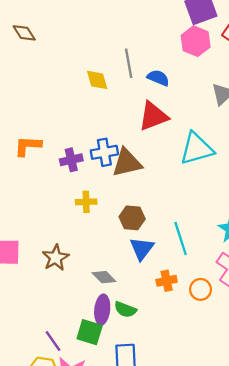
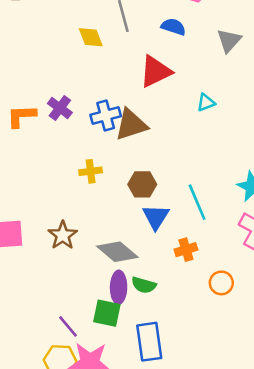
blue semicircle: (158, 78) -> (173, 27), moved
cyan triangle: (197, 149) -> (206, 103), size x0.5
purple cross: (71, 160) -> (60, 108), moved, turned -35
gray diamond: (104, 277) -> (117, 252), size x1.5
orange circle: (201, 289) -> (221, 283), moved

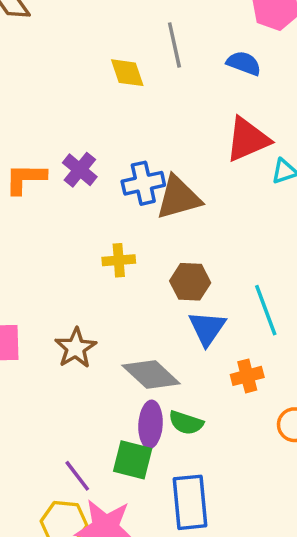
red triangle: (156, 71) -> (248, 139), moved

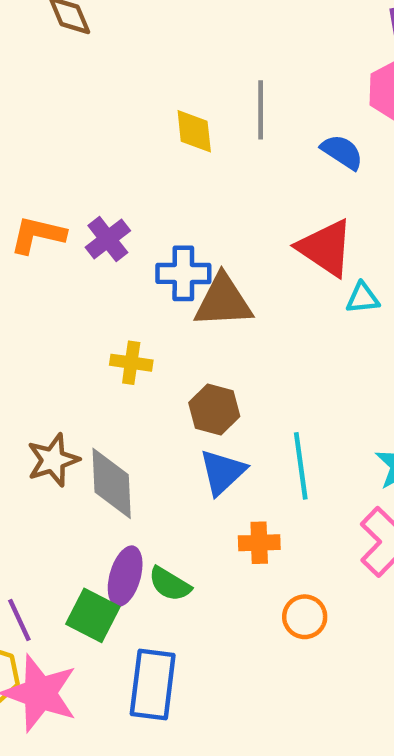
red triangle: (248, 139) -> (326, 248), turned 45
gray diamond: (151, 375) -> (112, 483), moved, turned 32

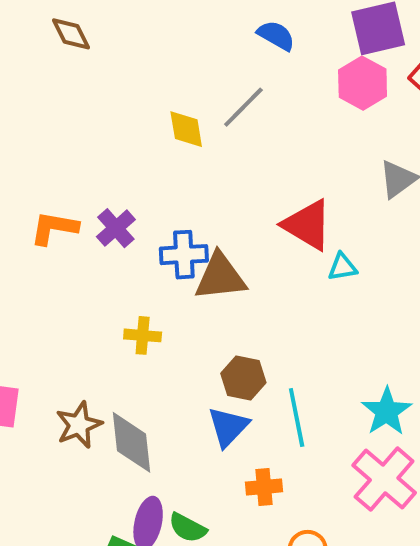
gray line: (261, 110) -> (243, 107), turned 48
blue semicircle: (342, 152) -> (276, 36), moved
brown hexagon: (214, 410) -> (243, 378), moved

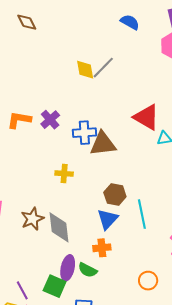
gray line: (243, 107) -> (103, 68), moved
orange cross: (264, 487) -> (102, 248), moved

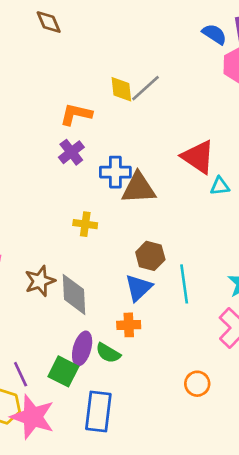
blue semicircle: (130, 22) -> (214, 34), moved
orange L-shape: (19, 120) -> (76, 114), moved
orange circle: (148, 281) -> (197, 384), moved

